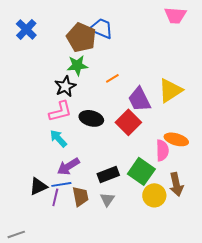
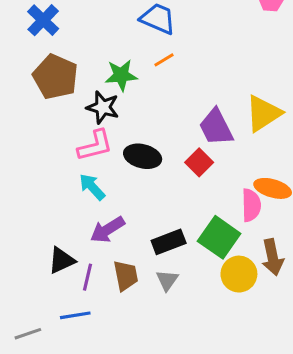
brown pentagon: (81, 37) -> (55, 77), moved
orange line: (112, 78) -> (164, 60), moved
black star: (65, 86) -> (103, 107), turned -30
red square: (128, 122) -> (199, 162), size x0.7
blue line: (61, 184) -> (75, 315), moved

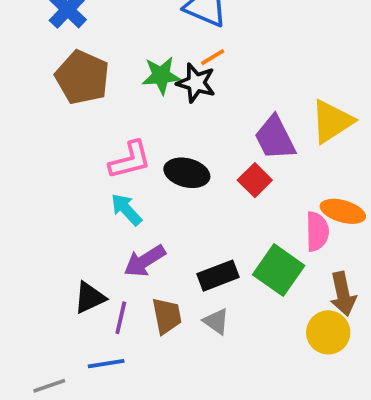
black star: (103, 107) -> (196, 83), moved
yellow circle: (239, 274) -> (328, 332), moved
gray triangle: (167, 280) -> (216, 321), turned -30

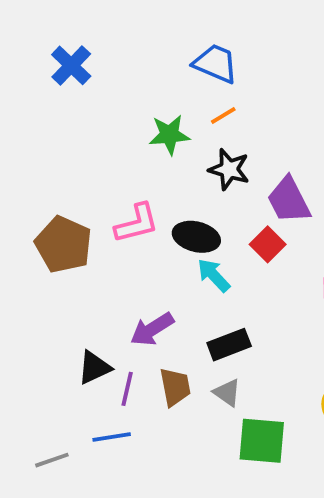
brown pentagon: (82, 77) -> (64, 244), moved
black star: (196, 83) -> (229, 169), moved
cyan arrow: (126, 209) -> (214, 275), moved
green square: (279, 270) -> (262, 441), moved, turned -30

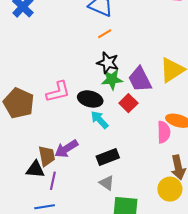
green star: (169, 135) -> (112, 79), moved
black triangle: (94, 368) -> (35, 169), turned 30
brown trapezoid: (175, 387) -> (47, 156), moved

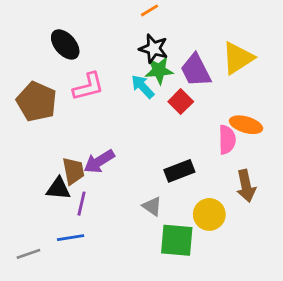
black ellipse: (90, 99) -> (65, 44), moved, turned 35
cyan arrow: (99, 120) -> (143, 87), moved
black rectangle: (108, 157) -> (179, 171), moved
yellow circle: (170, 189) -> (209, 214), moved

